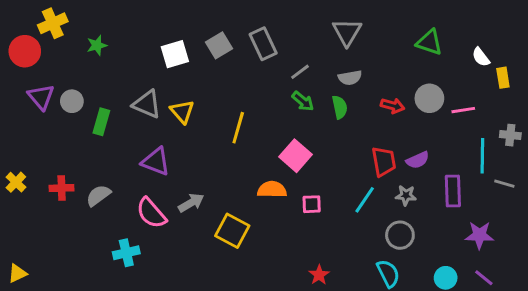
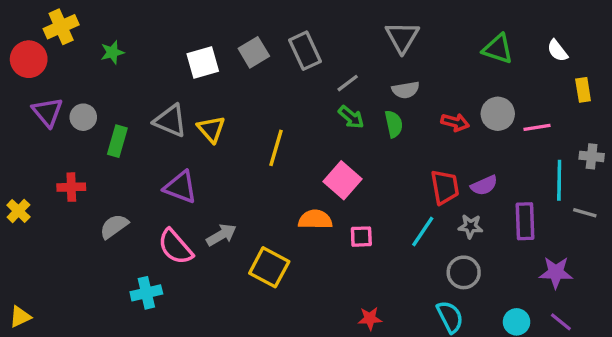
white semicircle: (481, 57) -> (557, 51), moved
red cross: (62, 188) -> (71, 187), moved
red star: (319, 275) -> (370, 318), turned 30

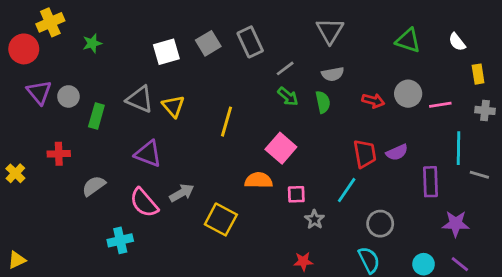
gray cross: (592, 156) -> (485, 110), moved
gray star: (470, 226) -> (314, 219), moved, turned 30

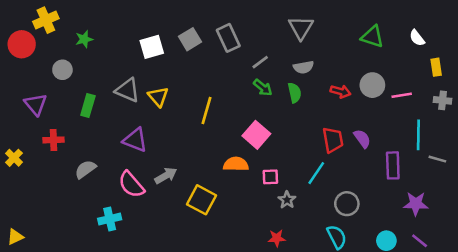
purple triangle: (39, 92) -> (36, 104), moved
gray circle: (68, 96) -> (62, 70), moved
purple semicircle: (397, 152) -> (362, 139), turned -102

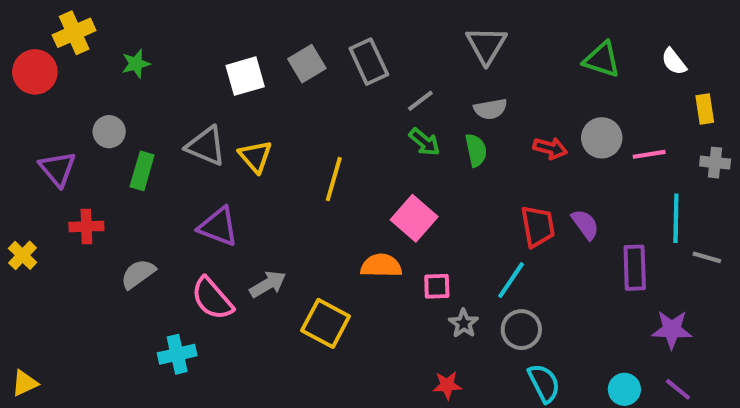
gray circle: (62, 70) -> (109, 132), moved
gray circle: (347, 204) -> (521, 330), moved

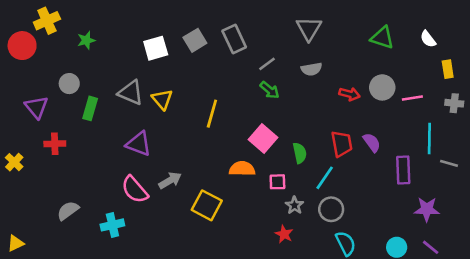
green semicircle: (476, 150) -> (300, 153), moved
gray semicircle: (138, 274) -> (68, 211), moved
red star: (447, 385) -> (284, 234), moved, turned 30

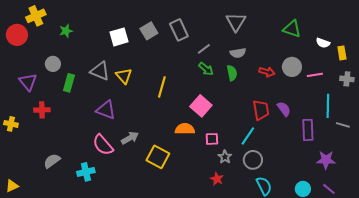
white semicircle: (428, 39) -> (323, 43), moved, turned -32
green semicircle: (300, 153) -> (232, 73), moved
yellow cross: (14, 162) -> (11, 124), turned -32

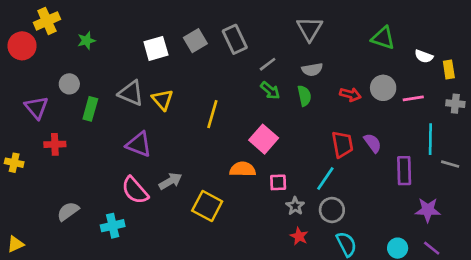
red star: (217, 179) -> (299, 236), moved

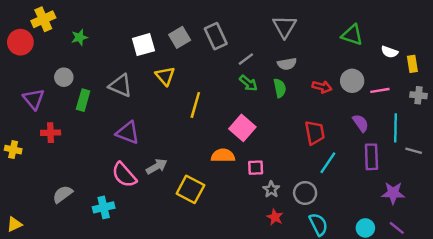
yellow triangle: (163, 100) -> (165, 76), moved
purple semicircle: (373, 143) -> (361, 123), moved
cyan line: (325, 178) -> (328, 163), moved

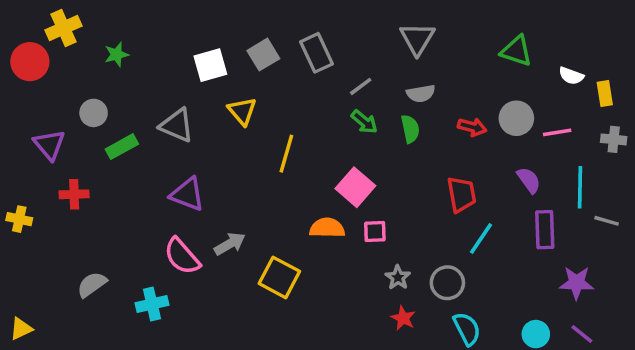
green rectangle: (83, 100) -> (122, 147), turned 45
pink square: (256, 168) -> (375, 231), moved

